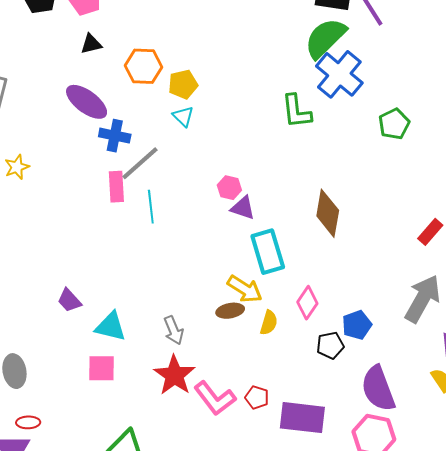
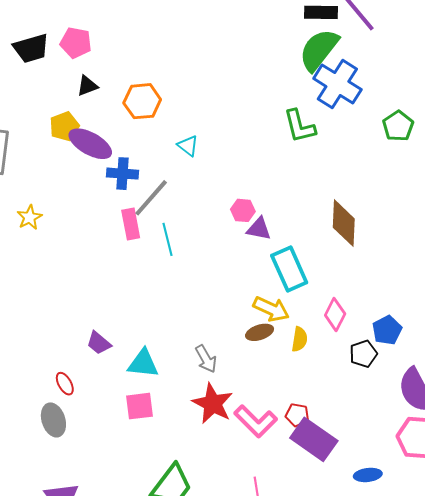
yellow pentagon: (183, 84) -> (64, 126), moved
purple rectangle: (302, 418) -> (314, 439), moved, turned 36
red ellipse: (28, 422) -> (65, 384), moved, turned 70

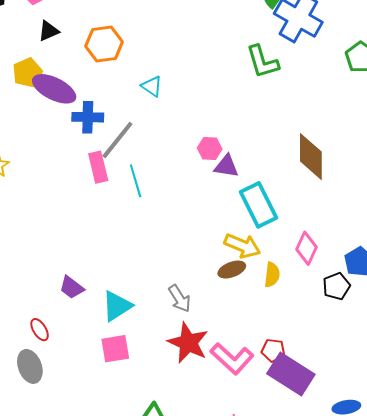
cyan triangle: (143, 363) -> (117, 306), turned -36

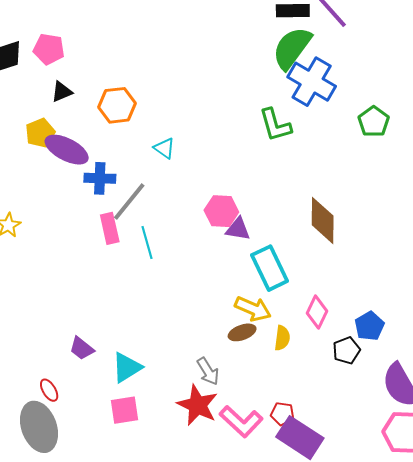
pink hexagon: (210, 148) -> (221, 211), size x1.4
gray arrow: (180, 299) -> (208, 371), moved
gray ellipse: (30, 366) -> (39, 427), size x1.5

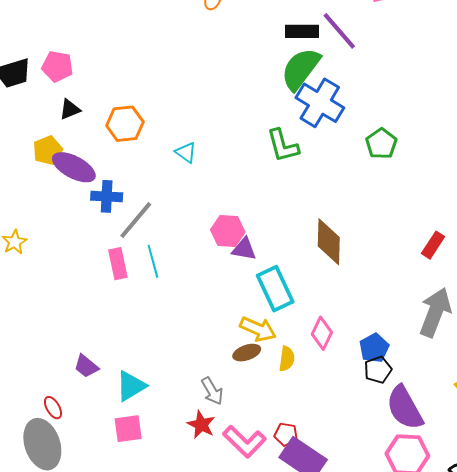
cyan triangle: (164, 148) -> (186, 152), moved
pink rectangle: (110, 228) -> (118, 264), moved
black pentagon: (346, 350) -> (378, 370), moved
red star: (198, 405) -> (201, 425), size x0.7

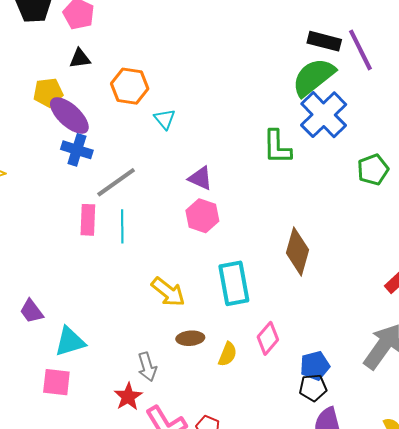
cyan triangle: (186, 152) -> (165, 119), moved
blue cross: (107, 196) -> (77, 150), moved
purple triangle: (244, 249) -> (200, 178), moved
yellow arrow: (258, 329) -> (168, 292), moved

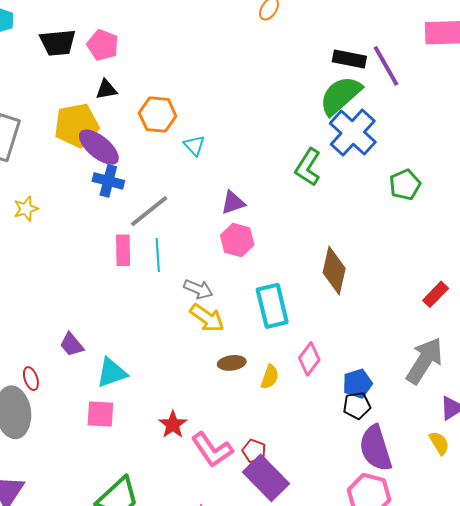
yellow pentagon: (48, 93) -> (76, 125), size x1.5
green L-shape: (277, 147) -> (308, 167), turned 36
purple triangle: (200, 178) -> (233, 203), turned -40
gray arrow: (147, 367) -> (198, 289), moved, turned -48

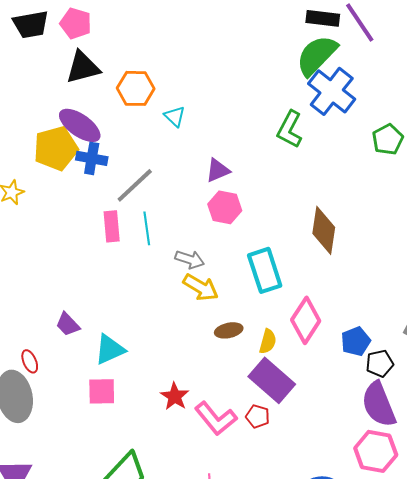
black triangle: (106, 89) -> (83, 67), size x1.6
yellow pentagon: (76, 125) -> (56, 148), moved
pink diamond: (309, 359) -> (306, 320), size x1.4
black pentagon: (357, 406) -> (380, 363), moved
purple rectangle: (266, 478) -> (272, 380), moved

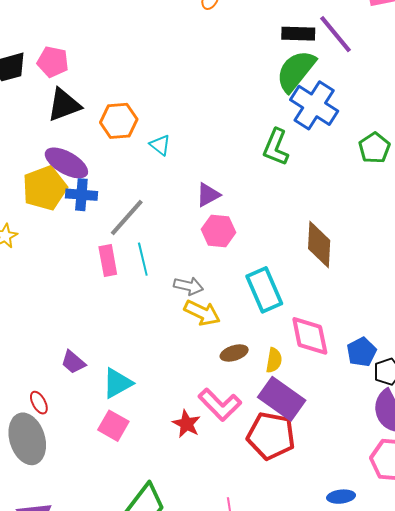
pink diamond: (306, 320) -> (310, 336), turned -39
pink square: (102, 391) -> (113, 426), turned 36
red pentagon: (258, 416) -> (271, 436), size x2.0
pink L-shape: (216, 418) -> (220, 405), moved

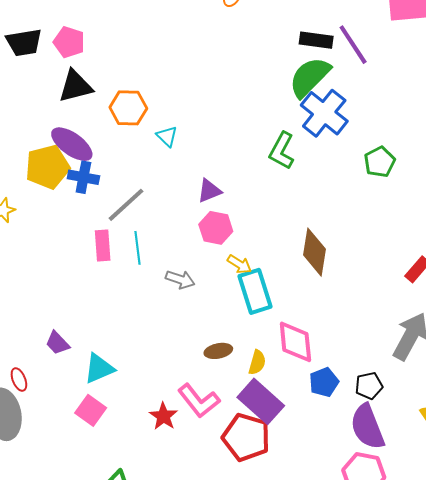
yellow arrow: (202, 313) -> (239, 264), moved, size x0.7
blue pentagon: (362, 352) -> (324, 382), moved

